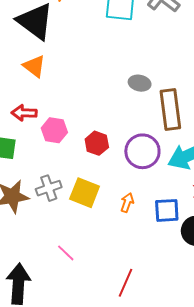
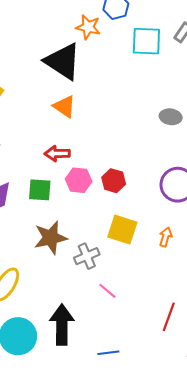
pink hexagon: (54, 130) -> (79, 180), moved
red hexagon: (97, 143) -> (114, 181), moved
gray cross: (49, 188) -> (87, 256), moved

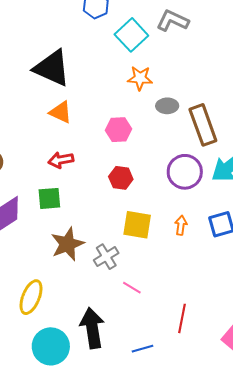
orange star: (88, 27) -> (140, 78), moved
cyan square: (146, 41) -> (131, 35), turned -36
pink hexagon: (79, 180) -> (119, 130), moved
red line: (169, 317) -> (182, 318), moved

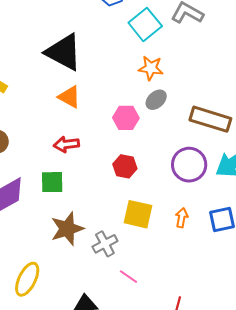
gray ellipse: (167, 106) -> (156, 100), moved, turned -45
brown rectangle: (203, 125) -> (210, 119), turned -57

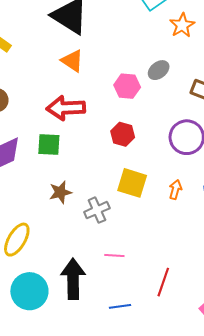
orange star: (151, 68) -> (182, 25), moved, turned 30
red arrow: (66, 144) -> (66, 108), size x1.5
brown star: (67, 229) -> (60, 192), size x0.7
pink line: (128, 277) -> (114, 256), moved, turned -36

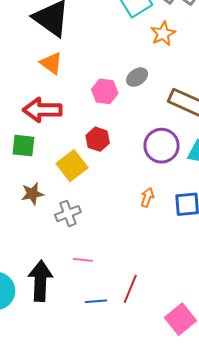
yellow square: (132, 183) -> (72, 166), moved, turned 32
blue line: (120, 306) -> (96, 301), moved

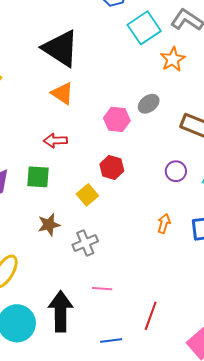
red arrow: (42, 110) -> (55, 141), size x0.6
purple circle: (162, 146) -> (176, 171), size x0.6
yellow square: (72, 166) -> (87, 195), size x0.7
blue line: (96, 301) -> (111, 340), moved

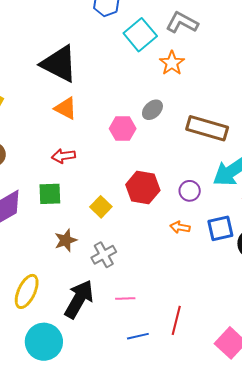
red hexagon: (112, 167) -> (143, 188), moved, size x1.4
purple circle: (176, 171) -> (190, 191), moved
orange arrow: (164, 223) -> (180, 227), turned -90
black arrow: (61, 311) -> (79, 299), moved, turned 36
blue line: (111, 340) -> (138, 336), moved

